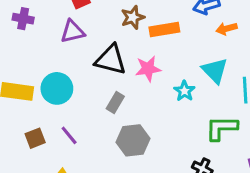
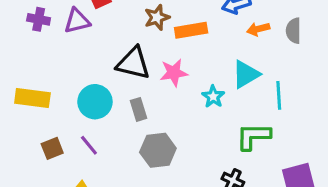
purple triangle: (73, 32) -> (77, 21), moved
cyan triangle: (215, 71) -> (246, 74), turned 44
cyan circle: (57, 88) -> (95, 102), moved
gray rectangle: (115, 103) -> (139, 109), turned -48

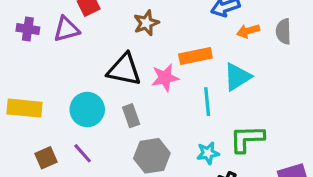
orange rectangle: (191, 30) -> (195, 56), moved
cyan line: (279, 95) -> (207, 102), moved
cyan star: (213, 97) -> (208, 153), moved, turned 30

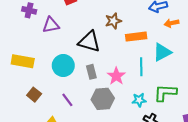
brown star: (146, 23) -> (113, 21), moved
purple triangle: (66, 29) -> (51, 25), moved
pink star: (165, 78) -> (116, 76), moved, turned -30
purple line: (83, 153) -> (67, 100), moved
brown square: (46, 158) -> (34, 95), turned -32

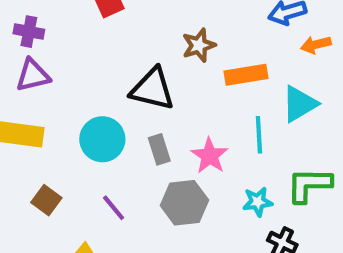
purple triangle: (51, 25) -> (33, 75), moved

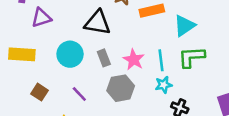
purple triangle: (33, 75) -> (41, 18), moved
cyan line: (259, 135) -> (161, 60), moved
green L-shape: (309, 185) -> (191, 57), moved

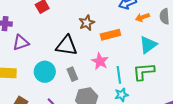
cyan triangle: (184, 26) -> (148, 45), moved
pink star: (134, 60) -> (100, 61), moved

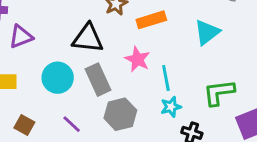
green L-shape: (144, 72) -> (219, 93), moved
gray rectangle: (72, 74) -> (98, 80), size x1.5

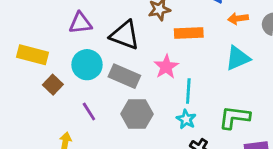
purple triangle: (21, 37) -> (80, 23), moved
gray rectangle: (98, 80) -> (124, 76), turned -56
cyan star: (171, 107) -> (186, 119), turned 30
brown square: (24, 125) -> (53, 85), moved

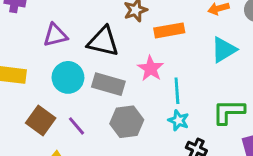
brown square: (53, 85) -> (41, 120), moved, size x1.4

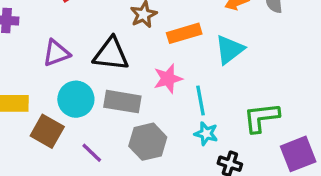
cyan triangle: (224, 50) -> (230, 50), moved
pink star: (151, 69) -> (168, 79), turned 30
brown square: (41, 120) -> (47, 131), moved

